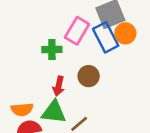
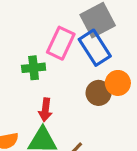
orange circle: (125, 33) -> (118, 83), moved
brown circle: (89, 76) -> (99, 93), moved

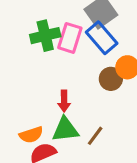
green cross: (34, 68) -> (45, 36), moved, size x1.4

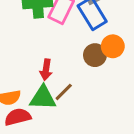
brown line: (95, 136) -> (64, 92), moved

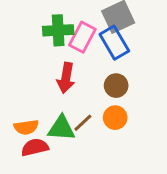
orange circle: (113, 46) -> (115, 118), moved
red arrow: (46, 70) -> (66, 78), moved, size x1.4

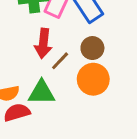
orange circle: (115, 118) -> (93, 79), size x1.4
brown line: (83, 123) -> (60, 61), moved

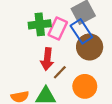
brown circle: (92, 48) -> (90, 47), moved, size x1.5

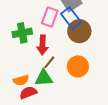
green cross: (40, 24) -> (22, 33), moved
brown line: (60, 72) -> (49, 62), moved

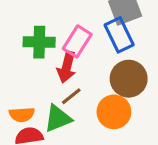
pink rectangle: (50, 17) -> (77, 41), moved
brown circle: (79, 31) -> (129, 79), moved
green triangle: (44, 78) -> (58, 118), turned -30

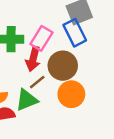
brown circle: (129, 79) -> (63, 66), moved

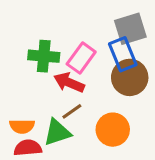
red arrow: (33, 59) -> (69, 83), turned 95
brown circle: (63, 66) -> (130, 77), moved

